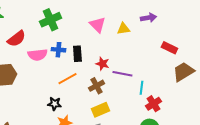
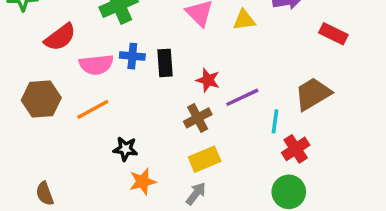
red rectangle: (169, 48) -> (333, 34), moved
brown trapezoid: (183, 72) -> (313, 94), moved
purple line: (122, 74) -> (242, 97), turned -36
orange line: (67, 79) -> (93, 109), moved

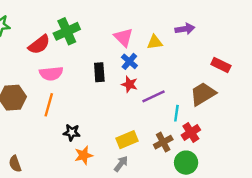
red rectangle: (333, 34) -> (221, 65), moved
red semicircle: (60, 37) -> (39, 45), moved
blue cross: (132, 56) -> (129, 61), moved, turned 35
orange line: (93, 109) -> (49, 105), turned -45
brown cross: (198, 118) -> (163, 142), moved

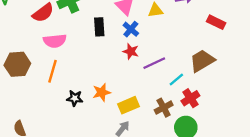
red rectangle: (221, 65) -> (216, 22), moved
black rectangle: (99, 72) -> (99, 27), moved
cyan line: (176, 113) -> (176, 79), turned 42
orange star: (84, 155) -> (102, 92), moved

